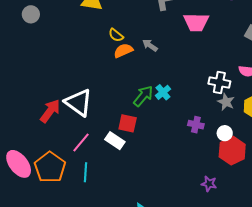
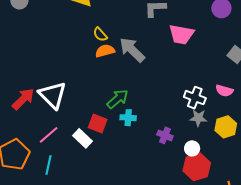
gray arrow: (150, 45) -> (132, 50), size x1.8
cyan cross: (163, 92) -> (128, 118), moved, turned 35
gray star: (226, 102) -> (198, 118), turned -30

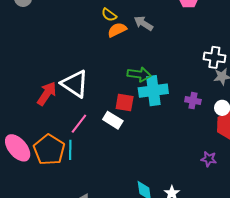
gray arrow: (132, 50) -> (143, 23), size x0.7
green arrow: (117, 99) -> (139, 74), turned 60
cyan cross: (128, 118) -> (153, 91), size x1.8
cyan line: (48, 165) -> (70, 150), moved

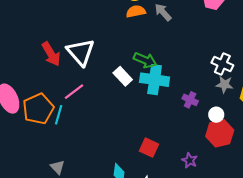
red arrow: (47, 94) -> (51, 54), turned 100
red square: (125, 102) -> (149, 148), moved
white rectangle: (113, 120) -> (123, 76), moved

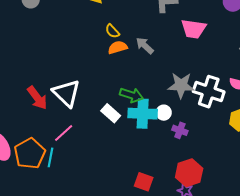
white cross: (222, 64) -> (209, 92), size x1.4
gray star: (225, 84) -> (181, 85), moved, size x1.5
white circle: (216, 115) -> (164, 113), moved
red hexagon: (220, 133) -> (189, 173), moved

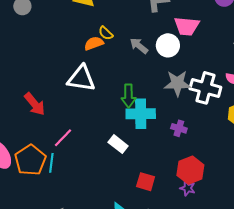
orange semicircle: (118, 47) -> (94, 43), moved
white triangle: (67, 93) -> (81, 78), moved, turned -32
green arrow: (131, 95) -> (129, 96), turned 75
white rectangle: (111, 113) -> (118, 144), moved
white circle: (164, 113) -> (168, 45), moved, size x1.5

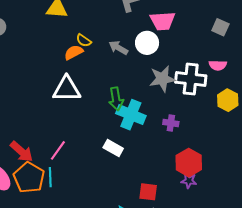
red arrow: (35, 104) -> (22, 152), moved
cyan cross: (141, 114) -> (131, 115), turned 32
red square: (146, 182) -> (148, 192), moved

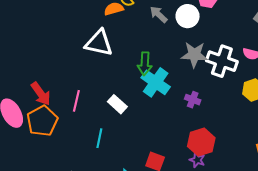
white rectangle: (113, 148) -> (117, 104), moved
pink line: (58, 150) -> (76, 101), turned -35
cyan line: (50, 177) -> (99, 138), moved

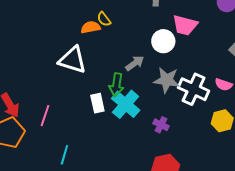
gray arrow: (159, 14) -> (135, 63), moved, turned 96
white rectangle: (117, 104) -> (97, 103), moved, turned 30

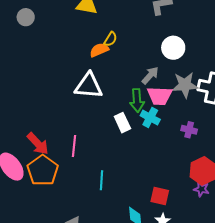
yellow semicircle: (104, 19) -> (110, 39), turned -98
pink trapezoid: (185, 25) -> (160, 96), moved
cyan cross: (126, 104) -> (150, 118), size x0.7

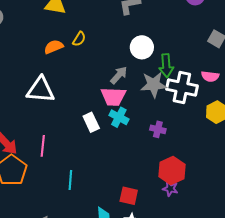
orange semicircle: (99, 50) -> (54, 47), moved
white triangle: (89, 86) -> (41, 90), moved
pink trapezoid: (160, 96) -> (113, 97), moved
green arrow: (137, 100) -> (166, 66), moved

